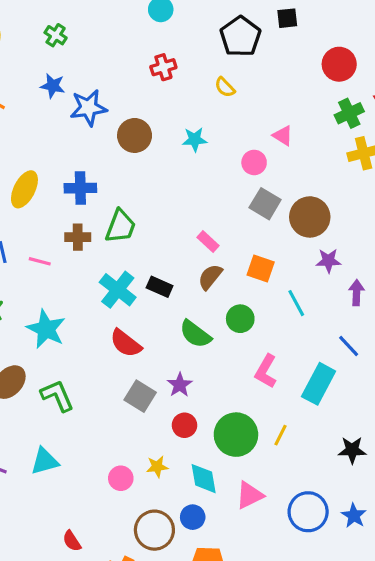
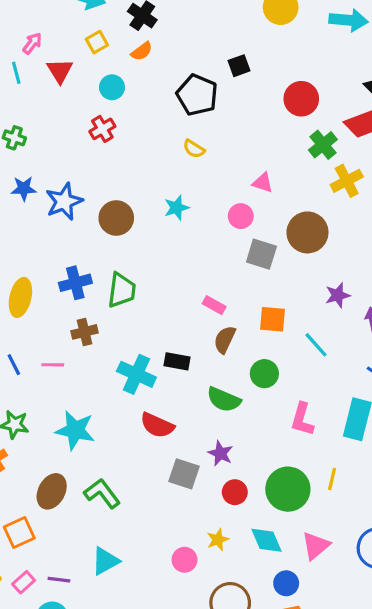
red cross: (163, 67) -> (102, 129), moved
brown circle: (310, 217) -> (307, 232), moved
green trapezoid: (121, 226) -> (122, 290), moved
blue circle: (193, 517) -> (286, 583), moved

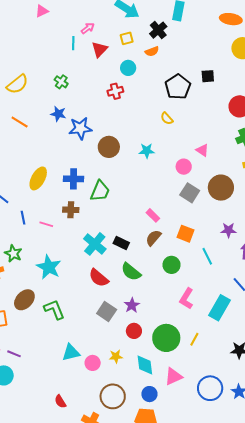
green semicircle: (224, 400) -> (131, 272), moved
cyan triangle: (105, 561) -> (71, 353), moved

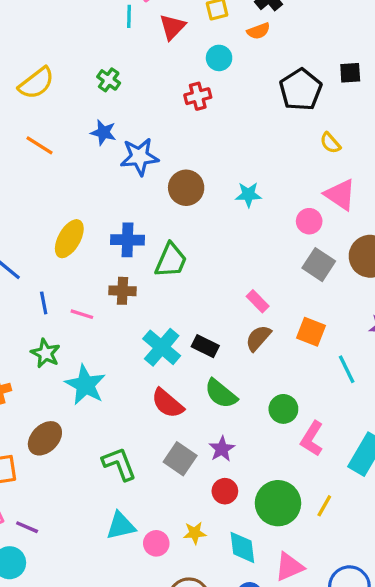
yellow semicircle: (167, 118) -> (330, 143), moved
pink triangle: (202, 150) -> (340, 195), size x1.5
green star: (13, 254) -> (46, 353), moved
green circle: (172, 265) -> (283, 409), moved
green L-shape: (54, 309) -> (119, 464), moved

